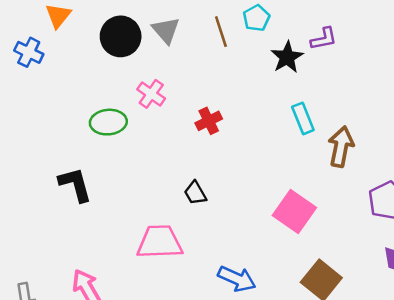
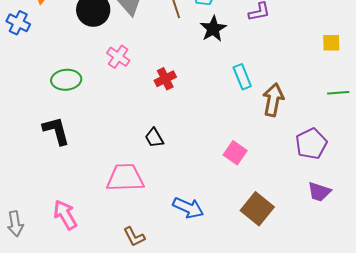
black star: (287, 57) -> (213, 29), moved
green ellipse: (108, 122) -> (66, 80), moved
pink square: (294, 211) -> (235, 153), size x0.7

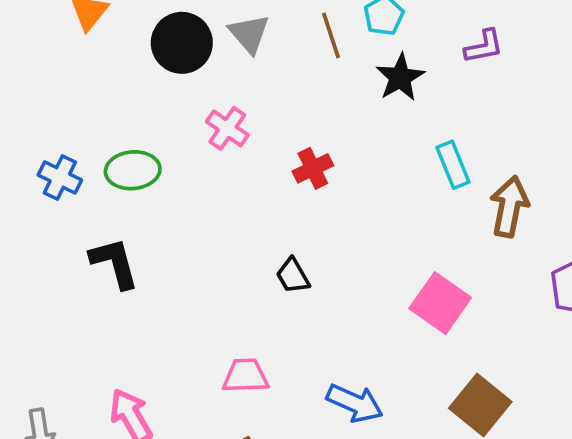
blue cross: (18, 23) -> (60, 177), moved
pink square: (235, 153) -> (440, 303), size x1.4
pink trapezoid: (125, 178) -> (245, 376), moved, size x0.7

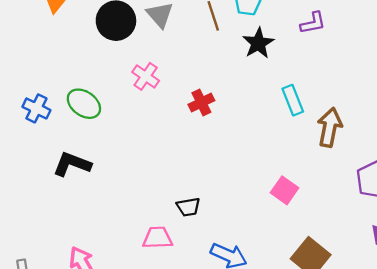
green ellipse: (133, 170) -> (84, 104), turned 40
black L-shape: (114, 263) -> (72, 164), turned -54
black trapezoid: (293, 276) -> (188, 207), moved, turned -70
pink square: (440, 303) -> (284, 190), size x0.7

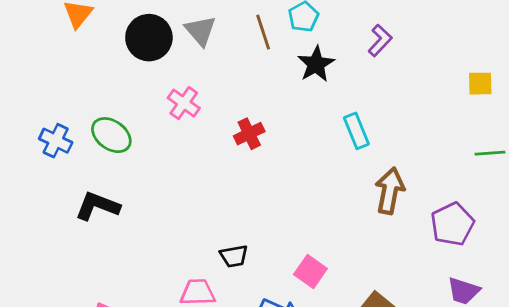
purple L-shape: (313, 23) -> (380, 40), turned -36
brown arrow: (330, 127) -> (390, 191), moved
pink square: (284, 190) -> (310, 271), moved

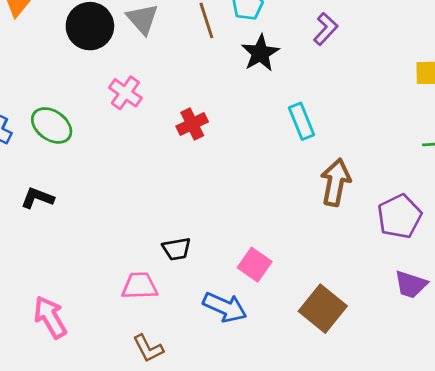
black L-shape: (97, 206) -> (37, 198), size x0.7

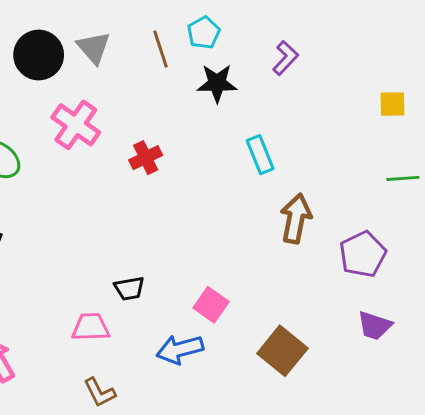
black star: (260, 53) -> (217, 83), turned 30
pink cross: (125, 93) -> (76, 125), size x1.4
blue arrow: (225, 307) -> (180, 349), turned 141

